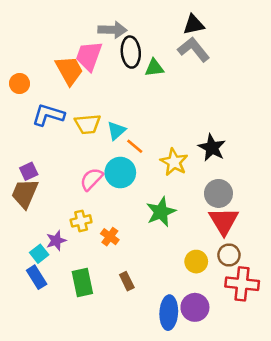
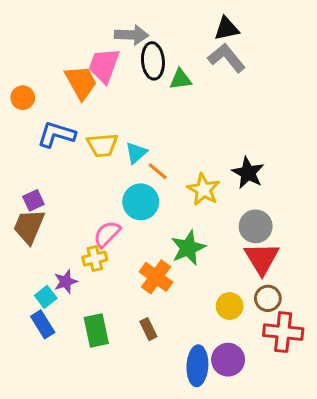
pink semicircle: (92, 179) -> (107, 234), moved
orange cross: (110, 237) -> (156, 277), moved, size x1.5

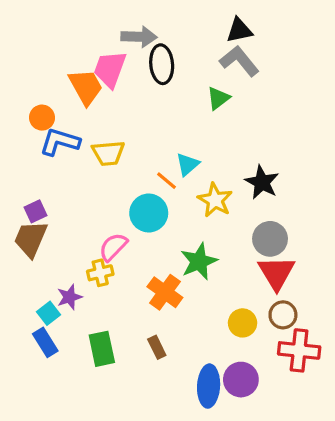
green triangle: (181, 79) -> (218, 98), moved, turned -30
orange circle: (23, 98) -> (42, 118), moved
cyan triangle: (136, 153) -> (188, 164), moved

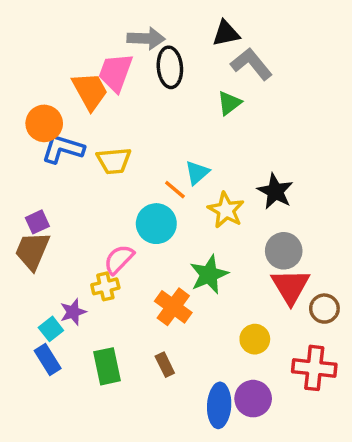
black triangle: (239, 30) -> (226, 33), moved
orange circle: (42, 118) -> (44, 123), size x1.4
brown circle: (283, 315) -> (324, 309), moved

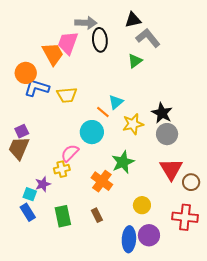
yellow star: (226, 210) -> (133, 124), turned 30
gray circle: (284, 251) -> (167, 134), moved
cyan square: (51, 329) -> (30, 194), turned -32
yellow circle: (255, 339) -> (142, 205), moved

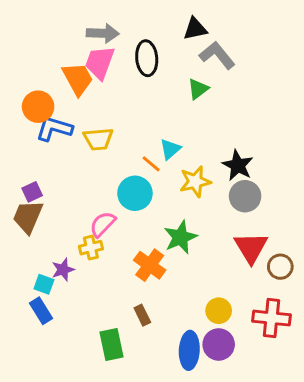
gray arrow: (86, 23) -> (103, 33), moved
yellow circle: (142, 205) -> (219, 311), moved
green rectangle: (63, 216) -> (111, 344), moved

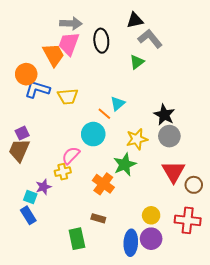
yellow star: (195, 182) -> (137, 139), moved
brown rectangle: (142, 315) -> (98, 218), turned -48

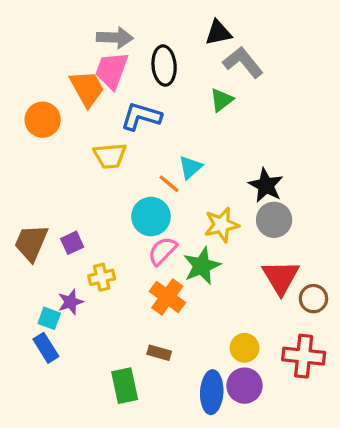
blue L-shape: (37, 89) -> (141, 116), moved
purple square: (22, 133) -> (72, 243), moved
pink semicircle: (71, 155) -> (162, 251), moved

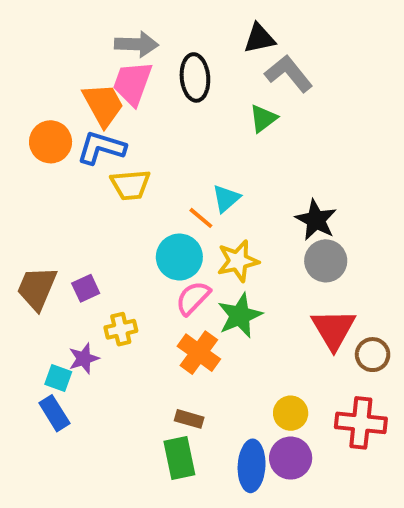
blue L-shape: (141, 116) -> (101, 148), moved
yellow star: (222, 225) -> (238, 261), moved
green rectangle: (125, 386) -> (179, 458), moved

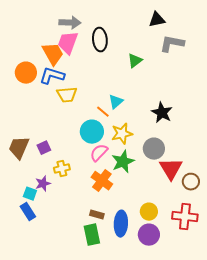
black triangle: (259, 38) -> (157, 20), moved
gray L-shape: (289, 74) -> (172, 44), moved, turned -40
gray circle: (326, 261) -> (154, 149), moved
blue ellipse: (252, 466) -> (121, 224), moved

